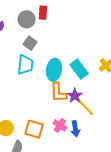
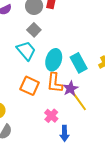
cyan trapezoid: (25, 65) -> (26, 51), turned -55
orange square: (34, 129) -> (30, 86), moved
blue arrow: (75, 129) -> (65, 133), moved

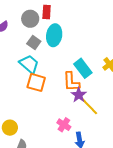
cyan ellipse: (54, 60) -> (54, 35), moved
orange L-shape: (55, 83) -> (71, 82), moved
orange square: (30, 86) -> (36, 82), moved

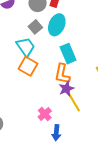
cyan rectangle: (83, 68) -> (68, 54), moved

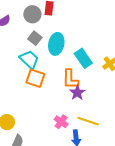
cyan ellipse: (57, 25) -> (56, 44), moved
cyan rectangle: (68, 54) -> (83, 58), moved
yellow line: (74, 102) -> (88, 121), moved, turned -30

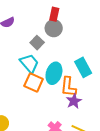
gray circle: (32, 14) -> (54, 28), moved
cyan ellipse: (56, 44) -> (54, 73), moved

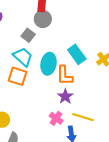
orange square: (34, 82) -> (17, 76), moved
purple star: (74, 101) -> (65, 96), moved

